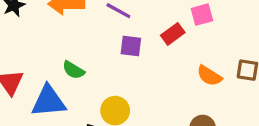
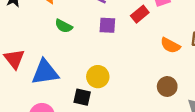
green semicircle: (73, 70) -> (64, 26), moved

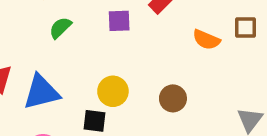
green semicircle: (64, 26) -> (60, 28), turned 114
brown circle: (167, 87) -> (173, 98), moved

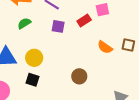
yellow circle: (113, 91) -> (34, 58), moved

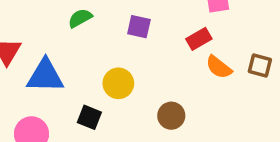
red rectangle: (84, 21) -> (199, 39), moved
yellow circle: (34, 58) -> (118, 83), moved

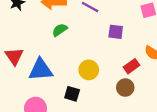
purple square: (139, 27) -> (116, 32), moved
red rectangle: (199, 39) -> (131, 66), moved

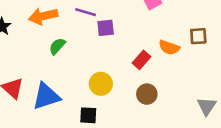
purple square: (116, 32) -> (106, 28), moved
red rectangle: (131, 66) -> (142, 60), moved

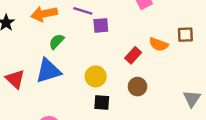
blue triangle: (46, 96) -> (48, 71), moved
black square: (88, 115) -> (102, 103), moved

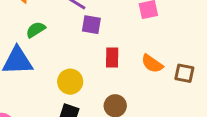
brown square: (185, 35) -> (184, 73), moved
red rectangle: (133, 55) -> (112, 58), moved, turned -56

